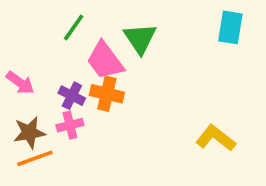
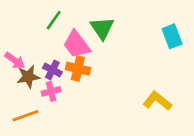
cyan rectangle: (230, 27) -> (172, 36), moved, turned -30
brown star: (29, 133) -> (28, 77), moved

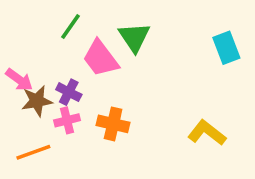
orange cross: (78, 69) -> (113, 124), moved

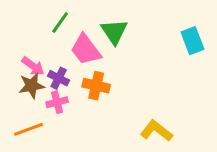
pink arrow: (19, 80) -> (33, 66), moved
orange cross: (113, 124) -> (96, 86), moved
yellow L-shape: (207, 133) -> (156, 131), moved

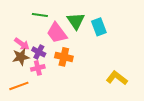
green line: (60, 23) -> (40, 15), turned 63
cyan rectangle: (192, 41) -> (99, 27), moved
yellow L-shape: (156, 131) -> (117, 78), moved

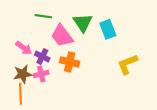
brown star: (21, 57) -> (23, 74), moved
yellow L-shape: (117, 78) -> (127, 64), moved, turned -60
orange line: (19, 86) -> (20, 94), turned -72

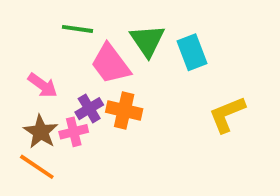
purple cross: (42, 57) -> (89, 109), moved, turned 32
brown star: (23, 74) -> (41, 132), turned -30
orange line: (20, 94) -> (37, 167), turned -54

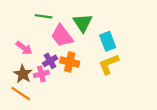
cyan rectangle: (192, 52) -> (108, 41), moved
yellow L-shape: (227, 114) -> (109, 64), moved

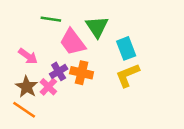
pink cross: (41, 74) -> (48, 87), turned -32

